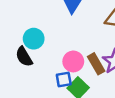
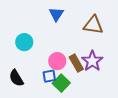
black semicircle: (24, 57) -> (16, 78), moved

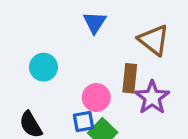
brown triangle: (93, 25) -> (154, 40), turned 30
brown rectangle: (76, 63) -> (130, 78), moved, turned 36

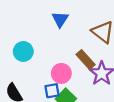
brown rectangle: (130, 78) -> (86, 60), turned -48

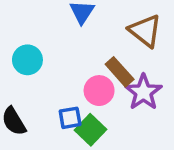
pink circle: (61, 73) -> (99, 91), moved

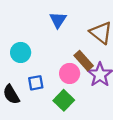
blue square: (70, 118) -> (36, 83), moved

